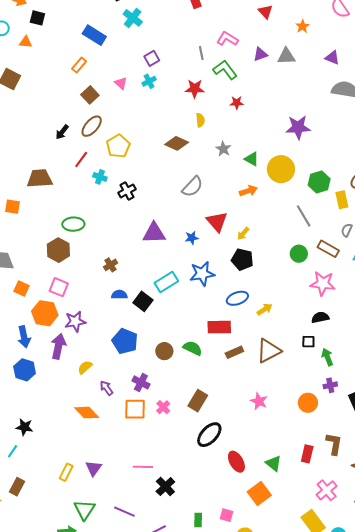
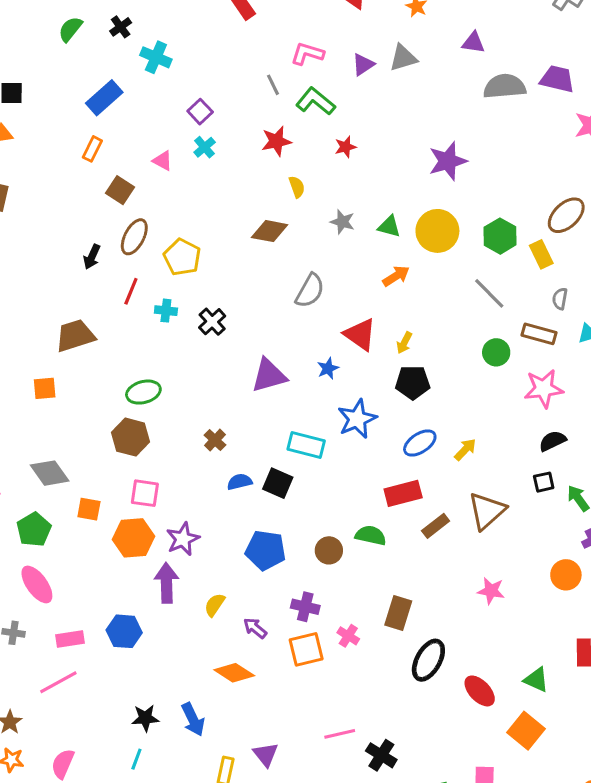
blue rectangle: (94, 35) -> (104, 98), turned -60
cyan rectangle: (166, 282) -> (306, 445), turned 60
blue arrow: (24, 337) -> (193, 719), moved

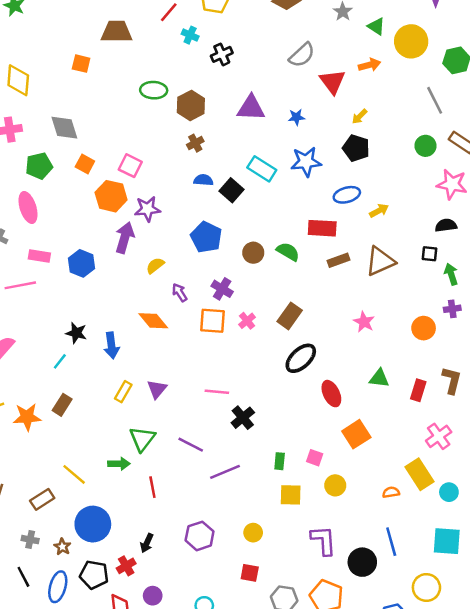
red triangle: (360, 334) -> (332, 82), moved
brown hexagon: (131, 437) -> (191, 105), moved
green triangle: (536, 680) -> (379, 378), moved, turned -35

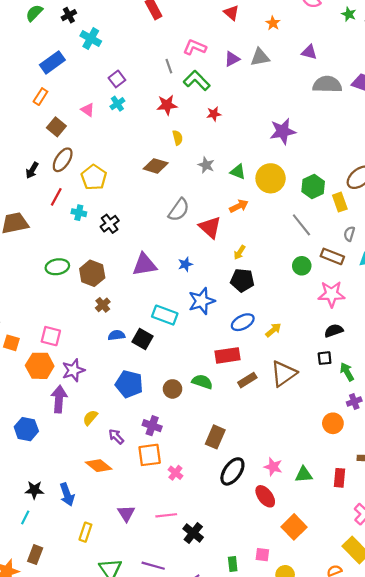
pink cross: (247, 321) -> (175, 473), moved
pink star: (364, 322) -> (273, 467), moved
purple triangle: (157, 389) -> (126, 513), moved

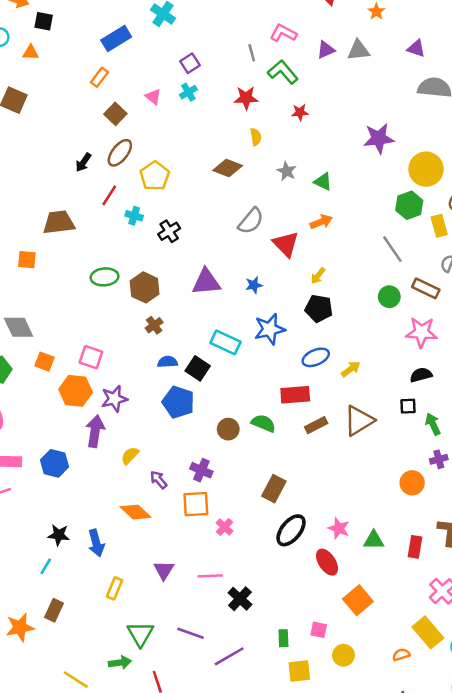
yellow circle: (271, 178) -> (426, 169), moved
blue pentagon: (129, 384) -> (178, 402), moved

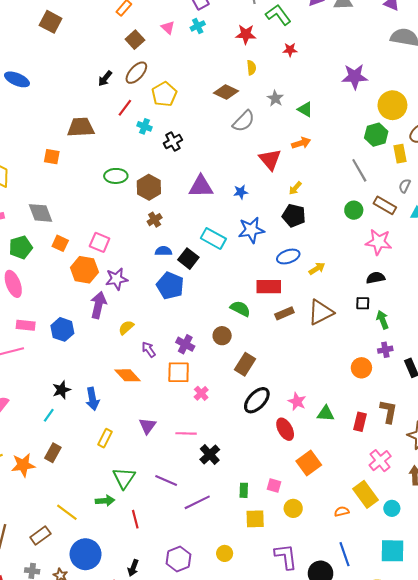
gray semicircle: (251, 221) -> (244, 121), moved
brown circle: (228, 429) -> (222, 336), moved
black star: (59, 535) -> (61, 390), turned -30

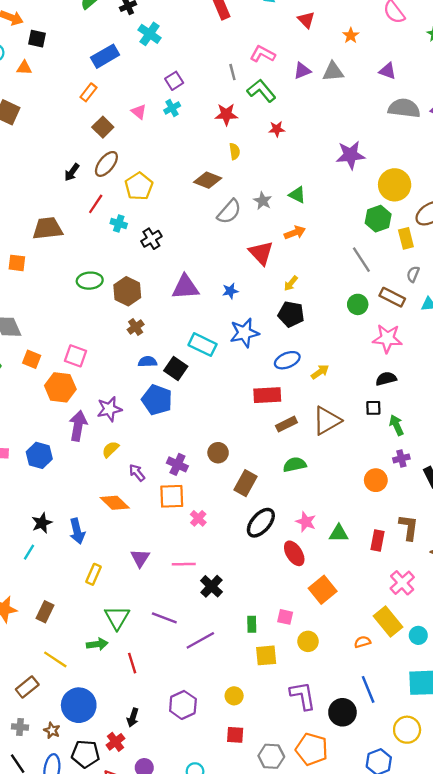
gray star: (275, 98) -> (263, 201), moved
purple star: (117, 279) -> (109, 409), moved
green semicircle: (240, 309) -> (295, 465), moved, turned -36
brown rectangle: (53, 453) -> (45, 612), moved

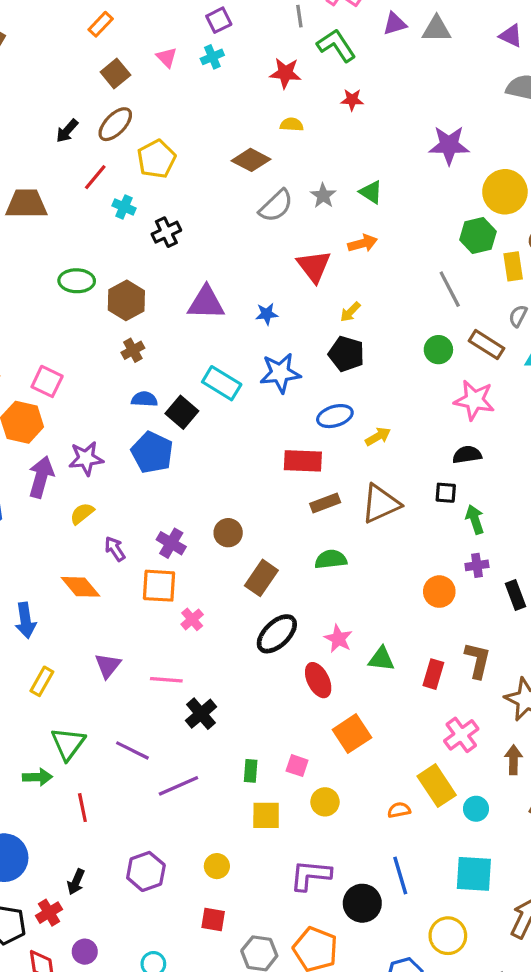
yellow semicircle: (235, 151) -> (292, 124), turned -84
purple L-shape: (303, 696) -> (310, 875), turned -80

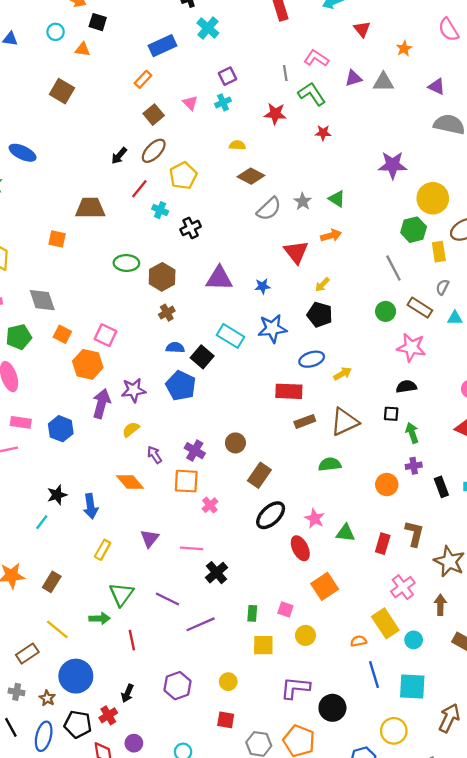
yellow semicircle: (292, 124) -> (237, 145), moved
green semicircle: (331, 559) -> (330, 464), moved
blue line: (400, 876) -> (374, 675), moved

